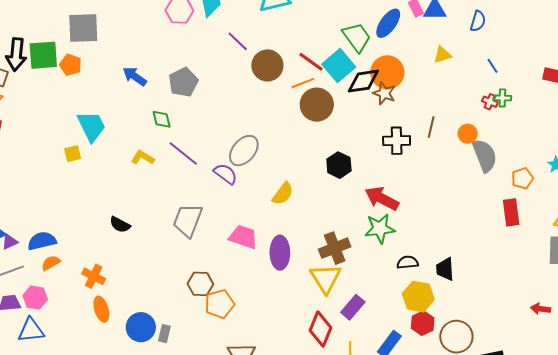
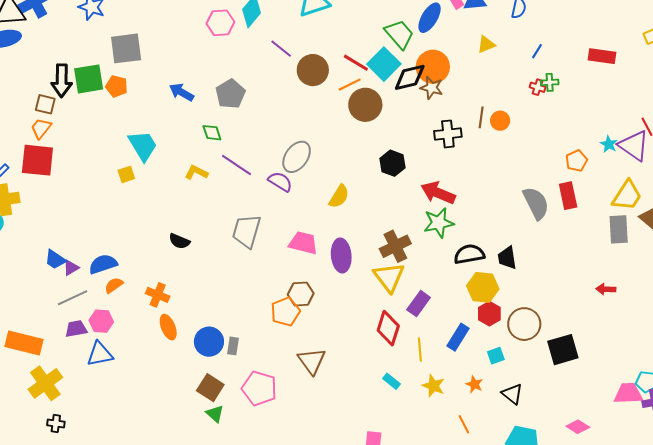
blue line: (493, 66) -> (537, 51), turned 70
orange circle: (468, 134) -> (500, 121), moved
gray semicircle: (485, 155) -> (536, 203), moved
black semicircle: (408, 262) -> (469, 254), size x1.4
brown hexagon: (200, 284) -> (301, 294), moved

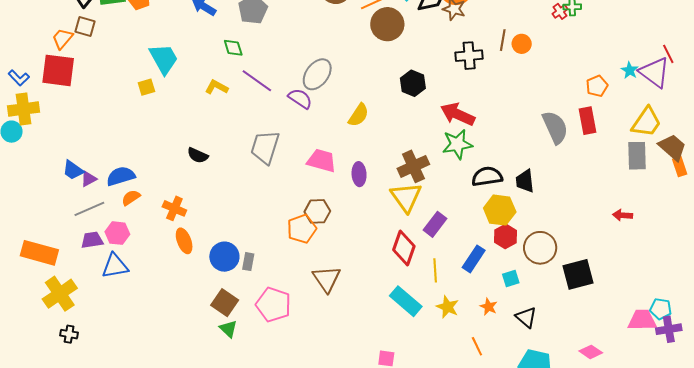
red cross: (538, 87) -> (560, 11), turned 35
brown square: (45, 104) -> (85, 27), moved
purple ellipse: (341, 255) -> (359, 174), size x0.7
cyan rectangle: (391, 381) -> (406, 301), size x1.8

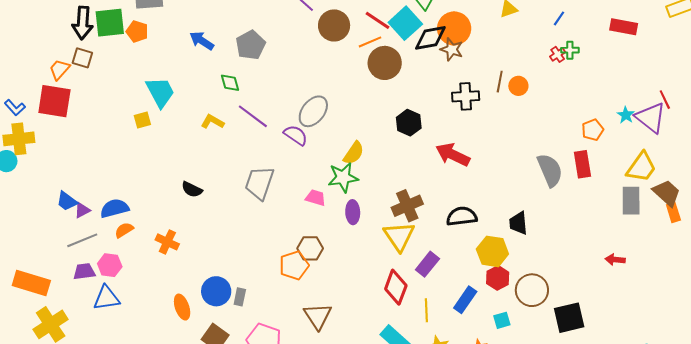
green star: (457, 144) -> (343, 177), moved
pink trapezoid: (322, 161) -> (316, 198), size x0.7
black semicircle: (487, 176) -> (462, 216), moved
orange ellipse: (184, 241) -> (182, 307), moved

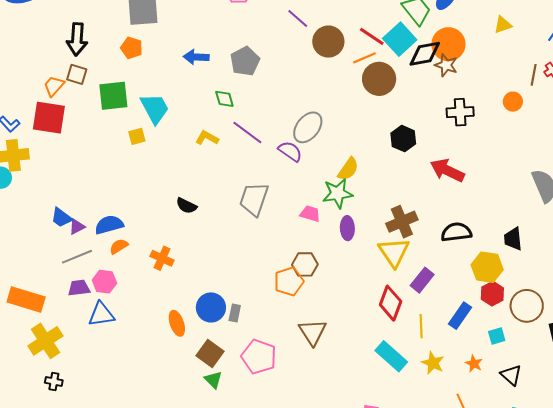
green square: (110, 23) -> (113, 96), moved
blue arrow: (202, 41) -> (196, 57), turned -30
brown line: (500, 82) -> (534, 75), moved

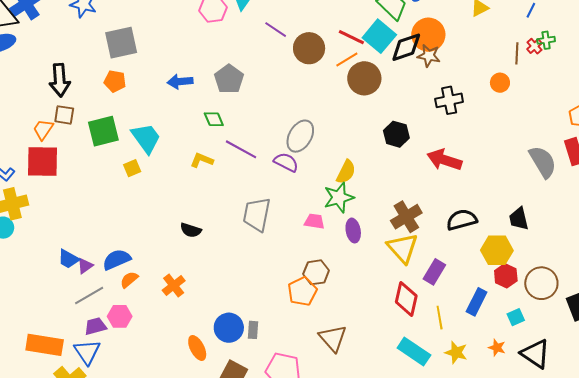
orange cross: (162, 258) -> (174, 286), turned 35
blue triangle: (101, 314) -> (87, 352), moved, turned -48
black triangle: (511, 375) -> (535, 354), size x1.4

